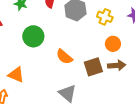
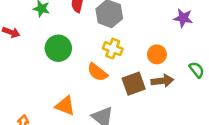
yellow cross: (105, 17) -> (113, 49), moved
orange triangle: (16, 75) -> (65, 106), moved

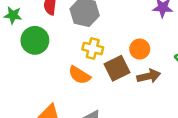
green circle: (58, 48) -> (35, 40), moved
brown square: (134, 84) -> (117, 68), moved

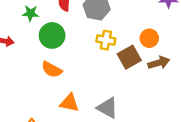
orange semicircle: (79, 75) -> (52, 69), moved

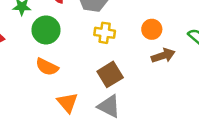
brown square: (129, 57) -> (110, 74), moved
orange triangle: (69, 103) -> (67, 103), turned 40

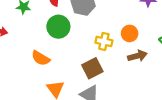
green circle: (46, 30) -> (58, 27), moved
yellow cross: (105, 33) -> (104, 41), moved

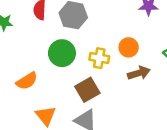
green circle: (58, 27) -> (62, 53), moved
orange semicircle: (41, 58) -> (27, 81), turned -60

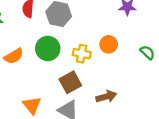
brown arrow: (139, 73) -> (106, 97), moved
orange semicircle: (27, 81) -> (14, 56), moved

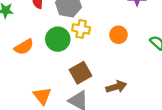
yellow cross: (82, 54) -> (81, 29), moved

